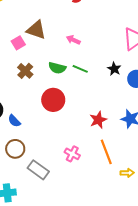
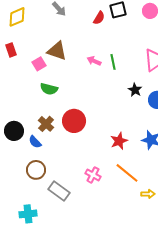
green semicircle: (57, 68) -> (49, 89), moved
green line: (80, 69) -> (113, 62), moved, turned 56
brown cross: (25, 71) -> (46, 124), moved
orange line: (106, 152) -> (127, 173), turned -30

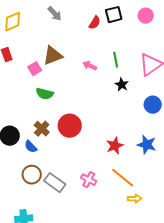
brown triangle: (57, 51) -> (53, 56), turned -40
green line: (113, 62) -> (116, 60), moved
black star: (135, 90) -> (122, 85), moved
gray rectangle: (59, 191) -> (55, 183), moved
yellow arrow: (148, 194) -> (135, 199), moved

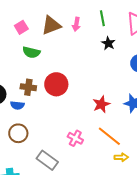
brown triangle: (53, 56) -> (51, 25), moved
pink arrow: (90, 66) -> (76, 24), turned -104
brown cross: (42, 129) -> (28, 87), turned -35
blue semicircle: (31, 147) -> (17, 105), turned -40
gray rectangle: (55, 183) -> (47, 160), moved

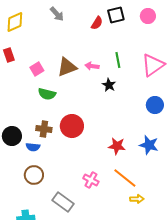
pink arrow: (76, 24) -> (92, 66), turned 88
black star: (108, 43) -> (109, 85), moved
red star: (101, 104) -> (117, 146), turned 30

